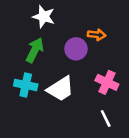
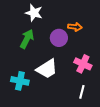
cyan cross: (26, 85) -> (20, 81), moved
white line: (106, 119) -> (82, 92), turned 40

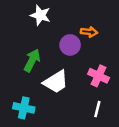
green arrow: (27, 39) -> (32, 60), moved
cyan cross: (20, 81) -> (24, 108), moved

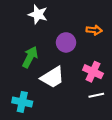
orange arrow: (89, 32) -> (94, 30), moved
white line: (97, 109) -> (96, 95), moved, turned 64

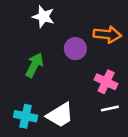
orange arrow: (94, 30) -> (107, 34), size x1.5
white trapezoid: (53, 77) -> (60, 115), moved

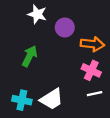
orange arrow: (107, 34) -> (92, 44), moved
purple circle: (75, 49) -> (65, 27), moved

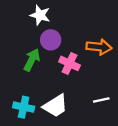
purple circle: (65, 27) -> (51, 40), moved
pink cross: (91, 70) -> (69, 63), moved

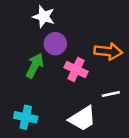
white line: (101, 100) -> (111, 94), moved
white trapezoid: (55, 106) -> (82, 119), moved

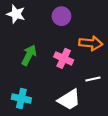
white star: (44, 17) -> (16, 14), moved
purple circle: (55, 44) -> (61, 16), moved

